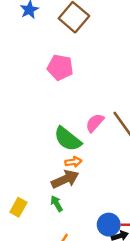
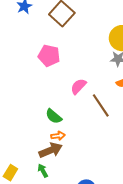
pink semicircle: (95, 123) -> (78, 86), moved
green semicircle: (68, 139) -> (54, 116), size x0.7

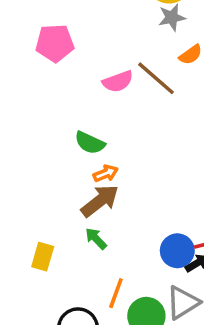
pink semicircle: (78, 86) -> (118, 81), turned -138
brown line: (101, 105) -> (156, 78), moved

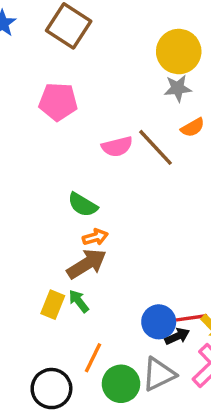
yellow rectangle: (43, 257) -> (53, 305), moved

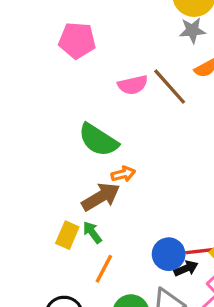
green semicircle: (83, 205) -> (98, 140), size x1.4
orange arrow: (95, 237) -> (123, 174), moved
orange line: (93, 358) -> (104, 269), moved

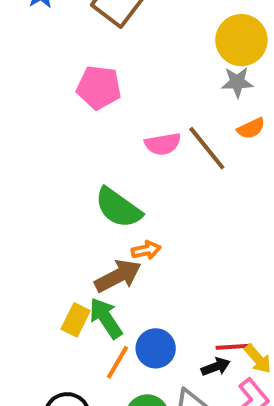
green arrow: (92, 232) -> (106, 318), size x1.5
blue circle: (169, 254) -> (156, 348), moved

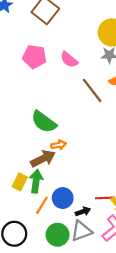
pink semicircle: (163, 144) -> (69, 60), moved, turned 48
green arrow: (106, 318) -> (36, 181), turned 40
black arrow: (216, 367) -> (83, 211), moved

